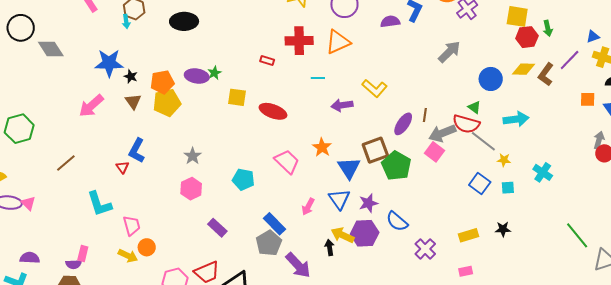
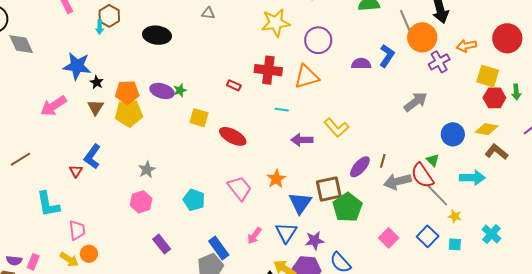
brown L-shape: (546, 74) -> (496, 152), moved, turned 85
red semicircle: (466, 124) -> (422, 175), turned 32
pink square: (434, 152) -> (389, 238), moved
pink rectangle: (83, 253) -> (33, 262), moved

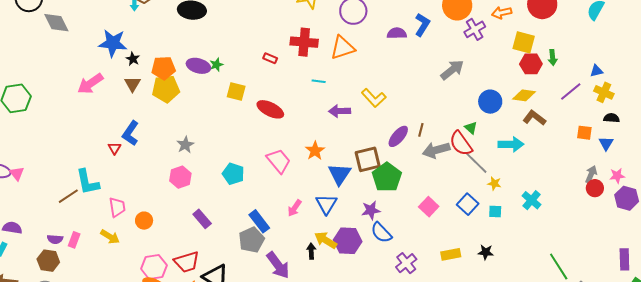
brown line: (20, 159) -> (68, 196), moved
purple star: (315, 240) -> (371, 210), moved
orange circle: (89, 254) -> (144, 221), moved

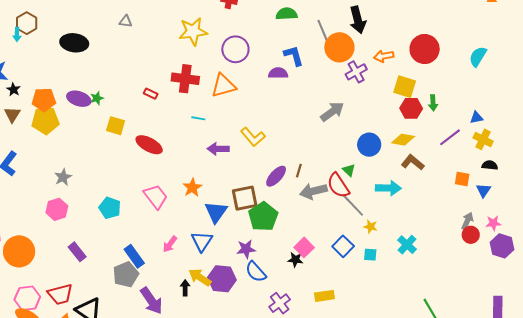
blue L-shape: (422, 25) -> (294, 56), moved, turned -50
orange circle: (144, 221) -> (19, 251), size x1.8
black star: (486, 252) -> (295, 260), moved

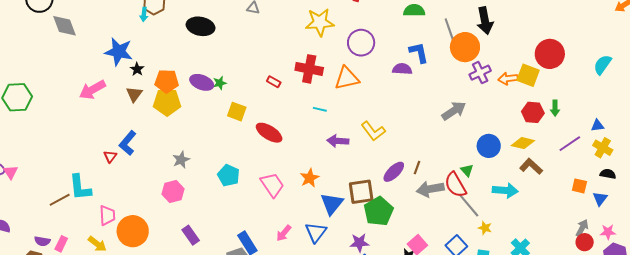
orange arrow: (384, 56) -> (508, 79), moved
yellow square: (405, 87) -> (528, 75), moved
cyan pentagon: (110, 208) -> (229, 175), moved

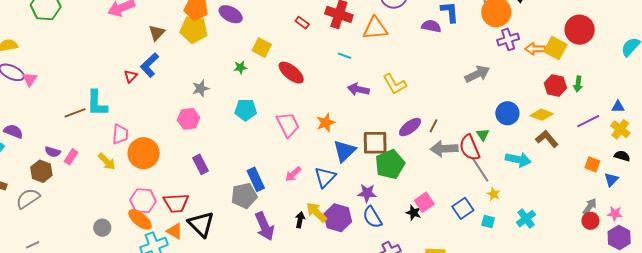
green star: (220, 83) -> (240, 67), moved
brown triangle: (134, 94) -> (157, 33), moved
cyan pentagon: (229, 175) -> (246, 110), turned -30

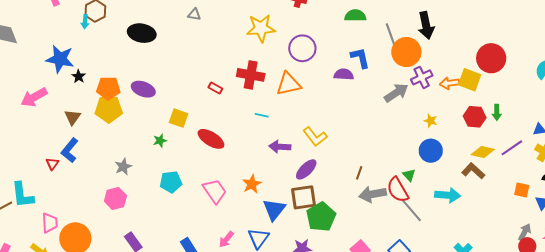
gray arrow: (477, 74) -> (396, 93), moved
yellow diamond: (542, 115) -> (483, 152), moved
purple ellipse: (410, 127) -> (306, 169), moved
yellow star: (493, 194) -> (431, 121), moved

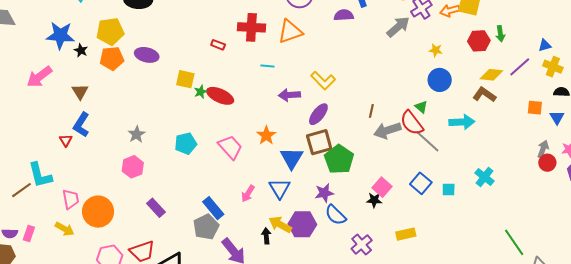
yellow pentagon: (109, 109) -> (110, 31), moved
green star: (160, 141) -> (201, 92), moved

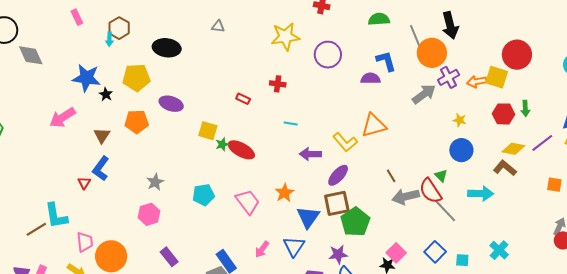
red cross: (251, 27) -> (278, 84), size x0.6
orange triangle: (290, 32) -> (374, 125), moved
orange pentagon: (112, 58) -> (137, 122), moved
brown line: (371, 111) -> (391, 176), turned -48

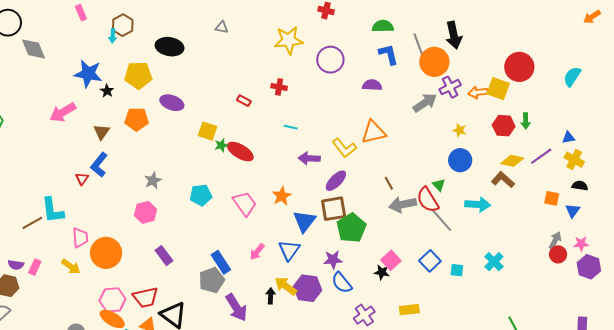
blue L-shape: (386, 61) -> (388, 54), moved

